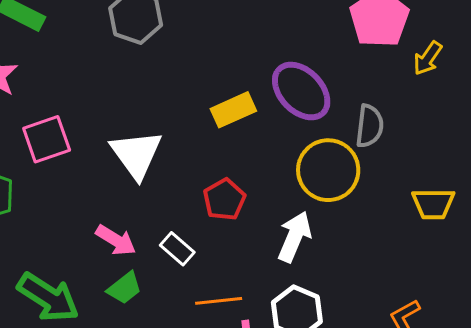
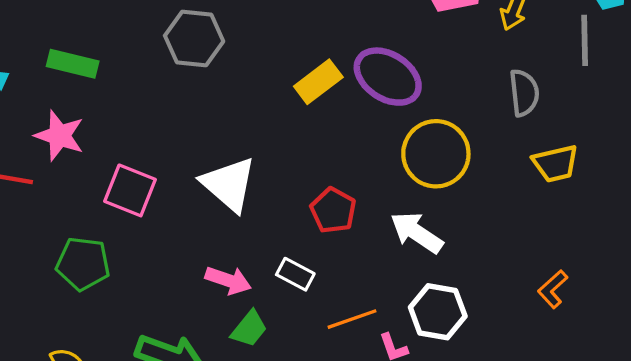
yellow rectangle: (233, 110) -> (318, 82), moved
gray semicircle: (370, 126) -> (524, 93), moved
pink square: (47, 139) -> (130, 190), turned -36
white arrow: (294, 237) -> (417, 233), turned -66

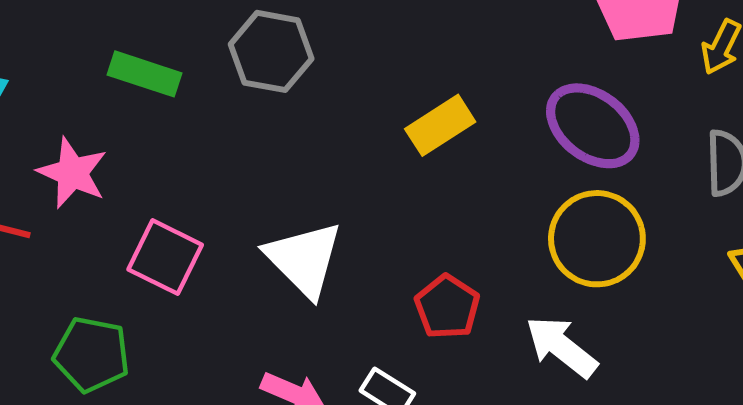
green rectangle: (73, 64) -> (144, 74), moved
purple ellipse: (388, 77) -> (593, 126), moved

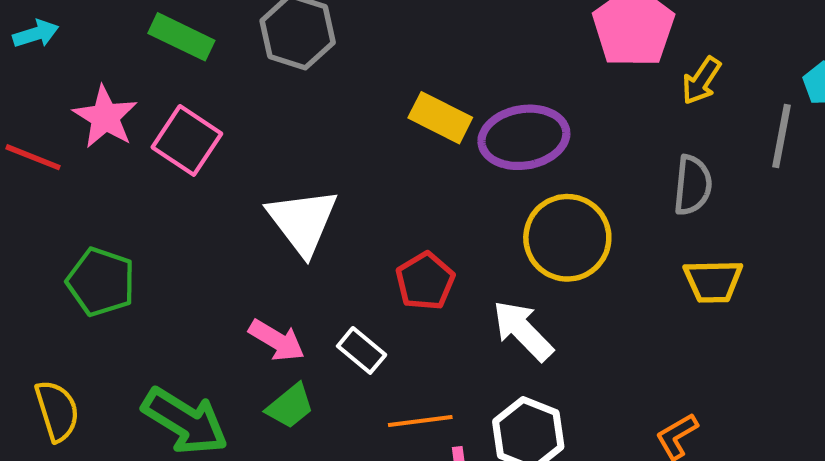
yellow rectangle: (440, 125) -> (440, 118), turned 52
purple ellipse: (593, 126) -> (524, 137), moved, turned -54
pink square: (165, 257) -> (187, 140), moved

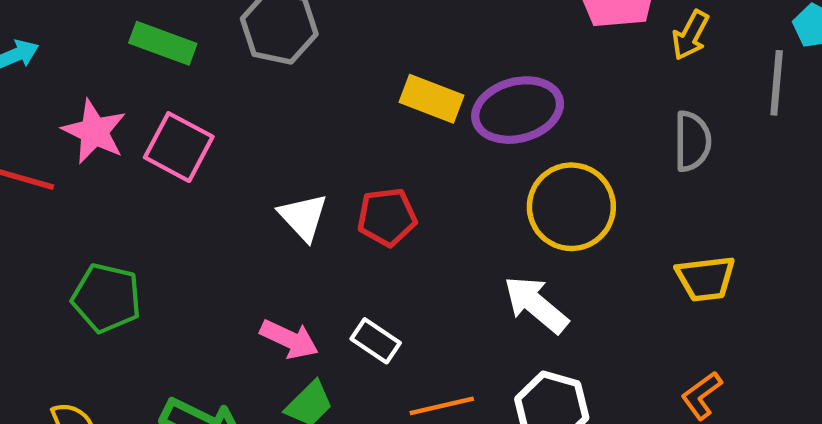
white triangle: (302, 221) -> (303, 217), size x0.7
red pentagon: (425, 281) -> (387, 217), moved, turned 30
yellow trapezoid: (713, 281) -> (706, 278), moved

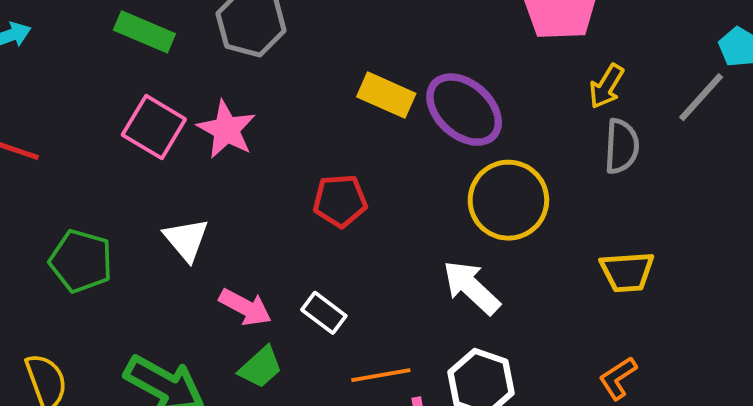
yellow arrow: (690, 35) -> (606, 86), moved
gray line: (777, 83) -> (701, 97), turned 34
purple ellipse: (518, 110) -> (464, 110), turned 54
pink star: (94, 132) -> (226, 130), moved
white triangle: (303, 217) -> (186, 240), moved

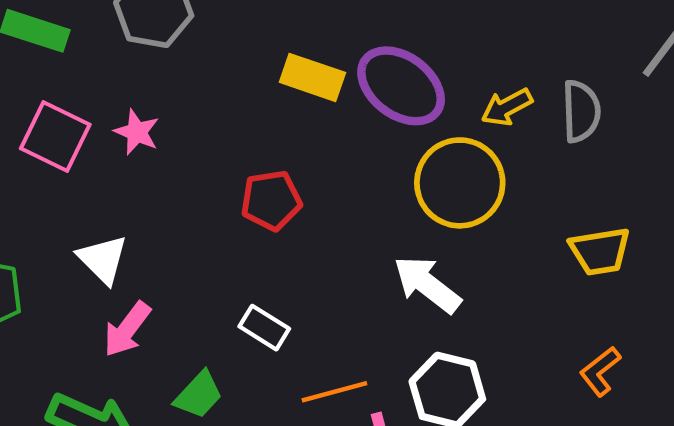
yellow arrow: (606, 86) -> (507, 107), moved, turned 36
pink star: (226, 130) -> (137, 132), size x0.7
pink arrow: (245, 307) -> (127, 329), moved, turned 104

